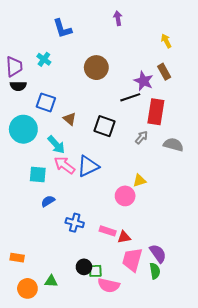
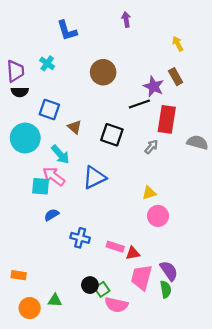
gray semicircle: (173, 145) -> (197, 142), moved
pink arrow: (64, 165) -> (54, 176), moved
pink circle: (125, 196) -> (158, 216), moved
green square: (95, 271) -> (102, 289), turned -32

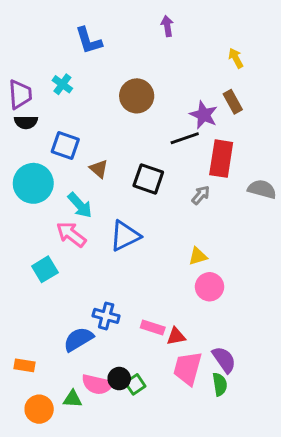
cyan square: (41, 186) -> (45, 269), moved, turned -36
blue semicircle: (52, 215) -> (78, 339), moved, size x1.5
pink semicircle: (116, 305) -> (97, 384), moved

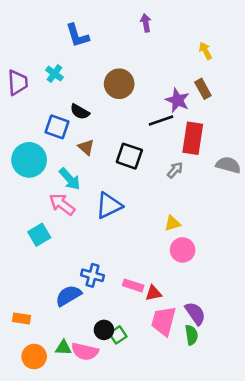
black semicircle: (26, 122) -> (80, 112), moved, turned 30
pink semicircle: (97, 384) -> (85, 351), moved

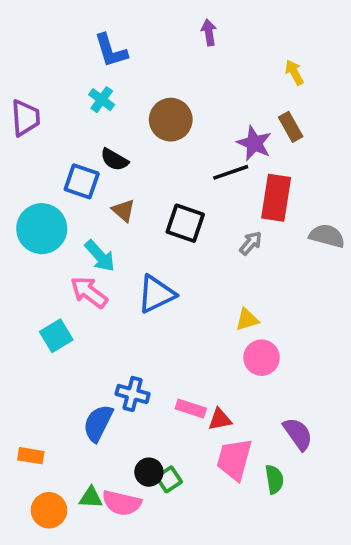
cyan cross: (54, 74) -> (102, 100), moved
blue semicircle: (68, 296) -> (98, 423), turned -32
purple semicircle: (195, 313) -> (298, 434), moved

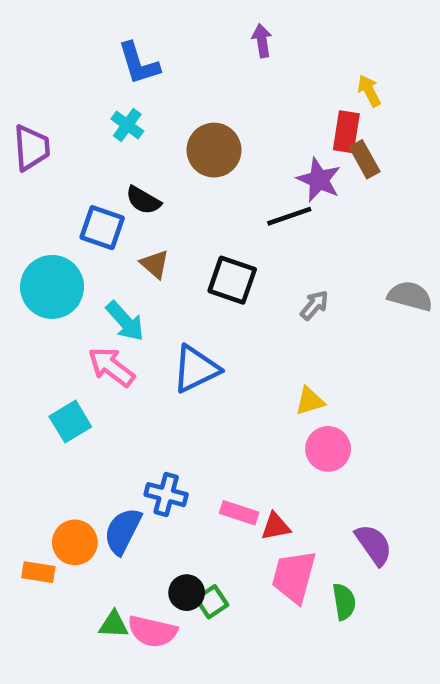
red rectangle: (276, 198) -> (346, 132), moved, size x0.7
orange circle: (49, 510) -> (75, 542), moved

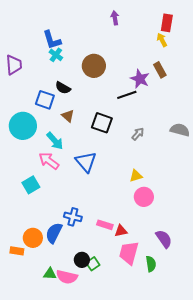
blue L-shape: (139, 63) -> (52, 40), moved
red rectangle: (346, 132) -> (167, 23), moved
blue triangle: (196, 369) -> (86, 162), turned -45

